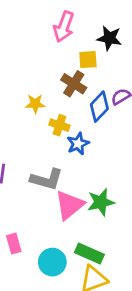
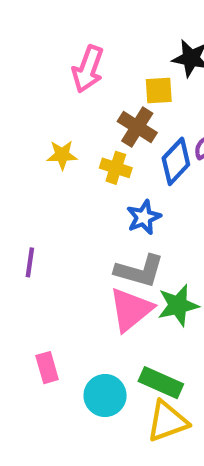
pink arrow: (64, 27) -> (88, 69), moved
yellow star: (35, 104) -> (62, 155), moved
yellow cross: (59, 125) -> (116, 168), moved
gray L-shape: (47, 179) -> (139, 271), moved

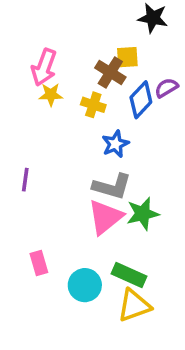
pink arrow: (88, 69) -> (44, 67), moved
yellow square: (159, 91) -> (127, 57), moved

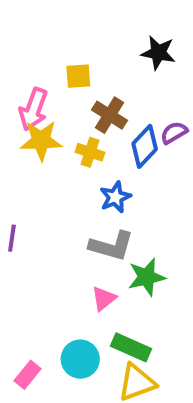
yellow square: (127, 57) -> (78, 76), moved
yellow star: (51, 95) -> (41, 140), size x1.5
pink triangle: (105, 217) -> (104, 299), moved, size x0.6
pink rectangle: (39, 263) -> (28, 375), moved, turned 55

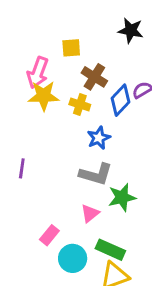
pink rectangle: (28, 375) -> (49, 235), moved

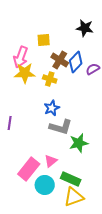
blue diamond: (120, 100) -> (76, 62), moved
blue star: (99, 138) -> (52, 108), moved
pink triangle: (90, 213) -> (51, 161), moved
pink rectangle: (49, 235) -> (29, 169), size x1.6

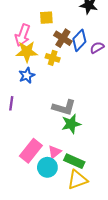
blue star: (52, 108) -> (27, 75), moved
green star: (79, 143) -> (71, 124), moved
pink triangle: (51, 161) -> (55, 152), moved

